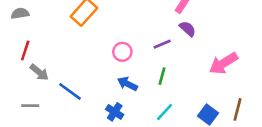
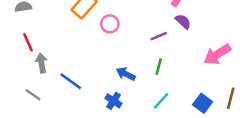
red line: (25, 51) -> (28, 42), turned -42
pink circle: (122, 52) -> (110, 24), moved
gray arrow: (39, 72) -> (41, 63), turned -138
gray line: (30, 106) -> (33, 95), turned 35

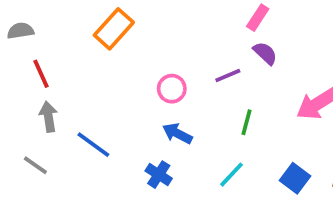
pink circle: (110, 24) -> (172, 89), moved
red line: (28, 42) -> (41, 74), moved
green line: (159, 67) -> (246, 122), moved

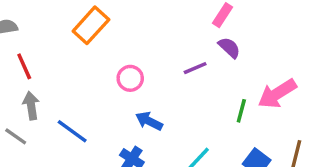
pink circle: (172, 89) -> (130, 78), moved
green line: (246, 122) -> (241, 111), moved
gray line: (35, 165) -> (16, 136), moved

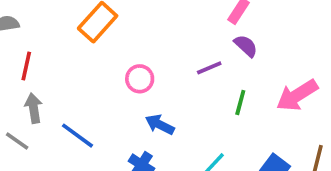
red line: (24, 66) -> (26, 66), turned 36
green line: (241, 111) -> (240, 103), moved

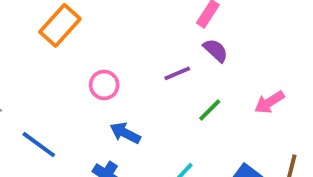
pink arrow: (297, 95) -> (269, 102), size x0.7
green line: (240, 103) -> (210, 110), turned 30

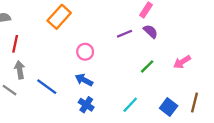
purple line: (177, 73) -> (125, 34), moved
blue arrow: (125, 133) -> (84, 80), moved

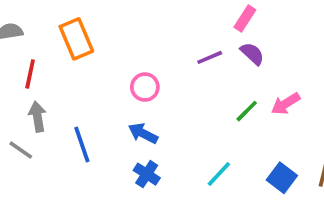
orange rectangle: (59, 17) -> (76, 39), moved, turned -65
pink arrow: (182, 62) -> (286, 104), moved
blue line: (47, 87) -> (82, 144), turned 35

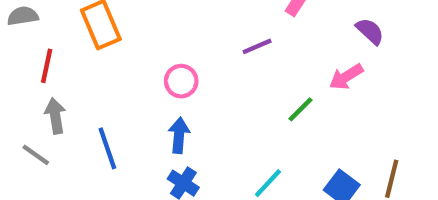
purple semicircle: (252, 54) -> (370, 31), moved
pink arrow: (286, 104) -> (346, 77), moved
blue arrow: (143, 133) -> (179, 135), turned 68

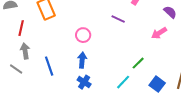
purple line: (257, 46) -> (118, 19), turned 48
green line: (301, 109) -> (138, 63), moved

